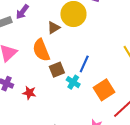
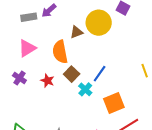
brown square: (57, 70) -> (72, 74), turned -35
red star: (29, 93) -> (47, 81), moved

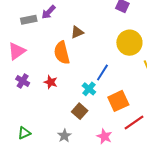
yellow circle: (99, 23) -> (129, 43), moved
pink triangle: (27, 48) -> (17, 51), moved
brown square: (72, 74) -> (80, 111), moved

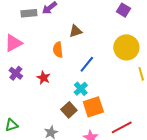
orange semicircle: (62, 53) -> (58, 50), size x0.7
blue line: (102, 72) -> (87, 64), moved
orange square: (118, 101) -> (93, 107), moved

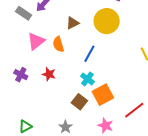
gray rectangle: (29, 13) -> (24, 13), turned 49
pink triangle: (13, 43) -> (36, 41), moved
yellow circle: (126, 47) -> (107, 21), moved

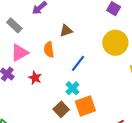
gray rectangle: (24, 13) -> (14, 25), moved
yellow circle: (107, 21) -> (115, 43), moved
pink triangle: (36, 41) -> (20, 53), moved

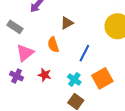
cyan cross: (72, 88) -> (74, 79), moved
orange square: (85, 106) -> (102, 78), moved

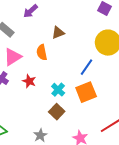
blue line: (84, 53) -> (86, 67), moved

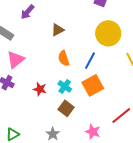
orange semicircle: (42, 52) -> (64, 58), moved
red star: (29, 81) -> (40, 89), moved

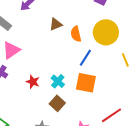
orange semicircle: (64, 58) -> (76, 34), moved
orange square: (93, 85) -> (86, 83), turned 35

